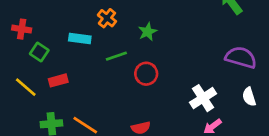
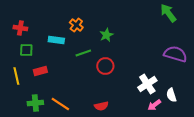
red cross: (22, 29) -> (20, 28), moved
green square: (39, 52) -> (26, 50), turned -32
yellow line: (26, 87) -> (16, 76), turned 36
white semicircle: (249, 97) -> (171, 95), moved

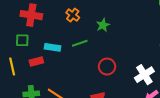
red cross: (20, 28) -> (31, 15), moved, size x1.5
cyan rectangle: (56, 40) -> (53, 47), moved
red circle: (105, 66) -> (107, 67), moved

